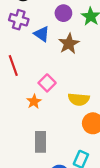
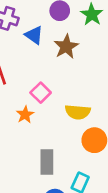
gray rectangle: (41, 142) -> (47, 162), moved

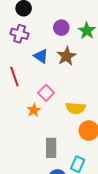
blue triangle: (34, 35) -> (41, 56), moved

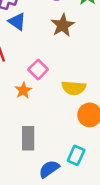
blue triangle: (41, 56) -> (17, 22), moved
gray rectangle: (51, 148) -> (28, 138), moved

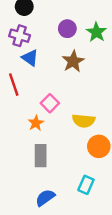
gray rectangle: (28, 138) -> (41, 156), moved
blue semicircle: (49, 169) -> (45, 198), moved

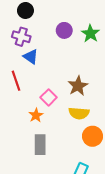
brown star: (73, 61) -> (78, 86), moved

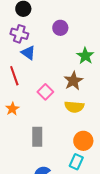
green star: (90, 34) -> (85, 56), moved
orange star: (36, 115) -> (12, 109), moved
orange circle: (93, 136) -> (83, 141), moved

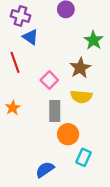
orange star: (12, 109) -> (13, 108), moved
gray rectangle: (37, 137) -> (55, 111), moved
orange circle: (83, 141) -> (68, 134), moved

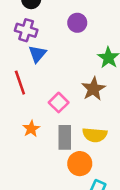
blue triangle: (30, 37) -> (37, 54), turned 35
yellow semicircle: (81, 97) -> (95, 135), moved
orange star: (13, 108) -> (31, 129), moved

